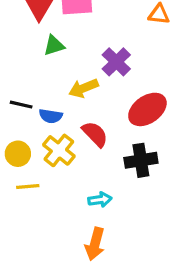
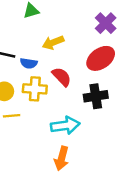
purple cross: (116, 62) -> (106, 23), moved
yellow cross: (59, 150) -> (35, 89), turned -35
cyan arrow: (100, 200) -> (65, 125), size x1.6

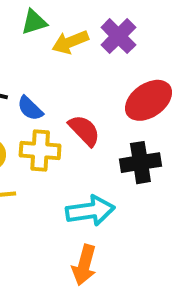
purple cross: (106, 23) -> (118, 36), moved
yellow arrow: (53, 43) -> (70, 42), moved
blue semicircle: (29, 63) -> (30, 108), turned 35

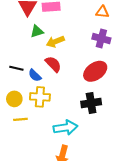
purple cross: (118, 36) -> (101, 39), moved, turned -30
red semicircle: (84, 130) -> (53, 64), moved

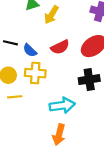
yellow arrow: (55, 42) -> (51, 15), turned -36
red semicircle: (53, 64) -> (60, 47), moved, turned 108

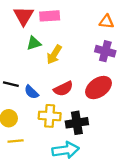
yellow cross: (35, 73) -> (50, 116), moved
black cross: (89, 80) -> (77, 123), moved

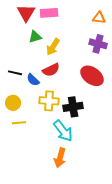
red ellipse: (99, 88) -> (92, 76), turned 70
red semicircle: (63, 89) -> (51, 70), moved
cyan arrow: (66, 150) -> (63, 131), turned 60

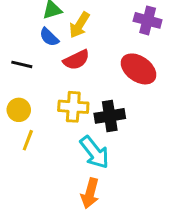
blue semicircle: (33, 80) -> (49, 37), moved
yellow line: (19, 123) -> (28, 140), turned -64

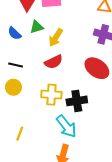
blue semicircle: (49, 37) -> (15, 33), moved
yellow circle: (19, 110) -> (13, 87), moved
yellow line: (28, 140) -> (20, 134), moved

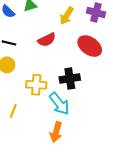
yellow arrow: (56, 38) -> (67, 16), moved
yellow cross: (51, 95) -> (36, 85), moved

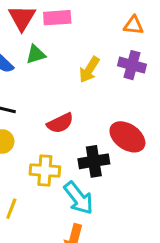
red semicircle: (47, 40) -> (60, 123), moved
red ellipse: (90, 46) -> (127, 137), moved

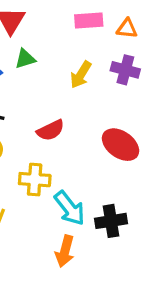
pink rectangle: (57, 18) -> (89, 21), moved
black cross: (94, 161) -> (111, 221), moved

